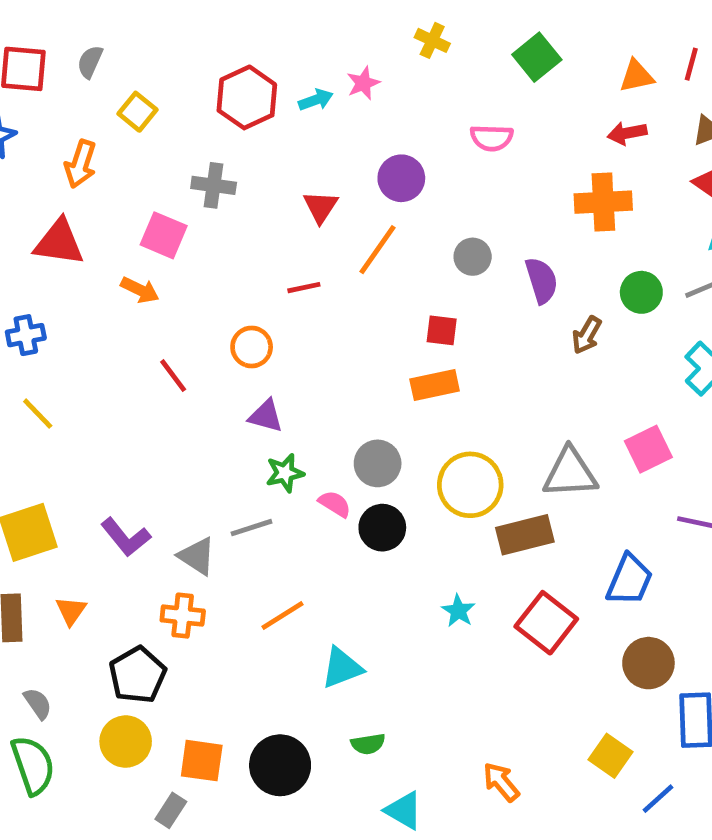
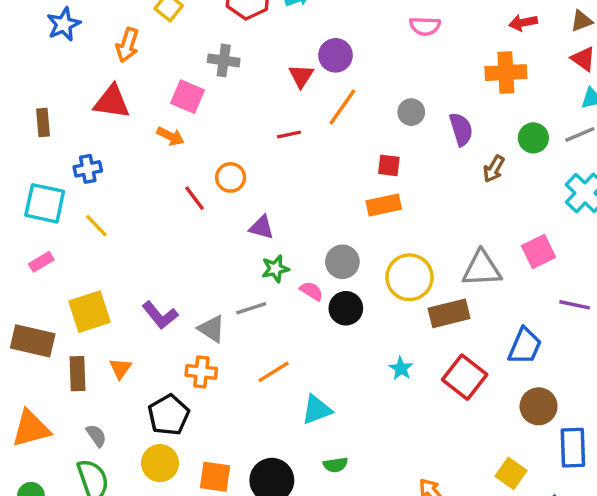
purple circle: (401, 178) -> (336, 55), moved
orange circle: (252, 347) -> (231, 177), moved

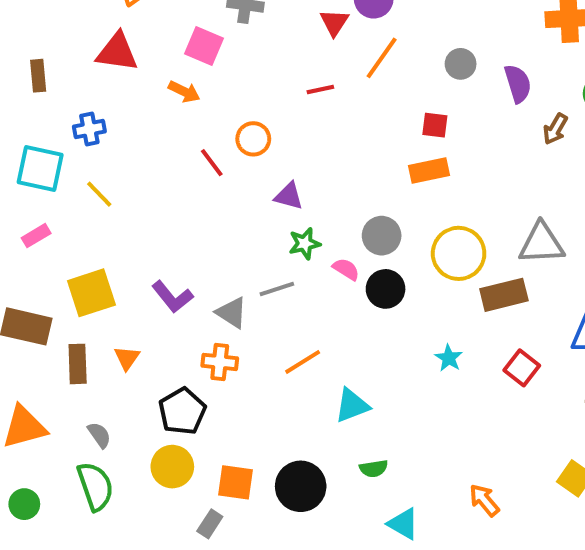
red square: (465, 377) -> (522, 368), size x0.7

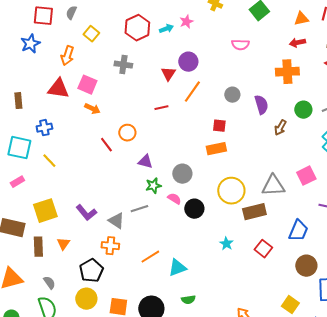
pink square: (204, 46) -> (87, 85), moved
gray circle: (382, 236) -> (182, 174), moved
orange line: (303, 362) -> (150, 257), moved

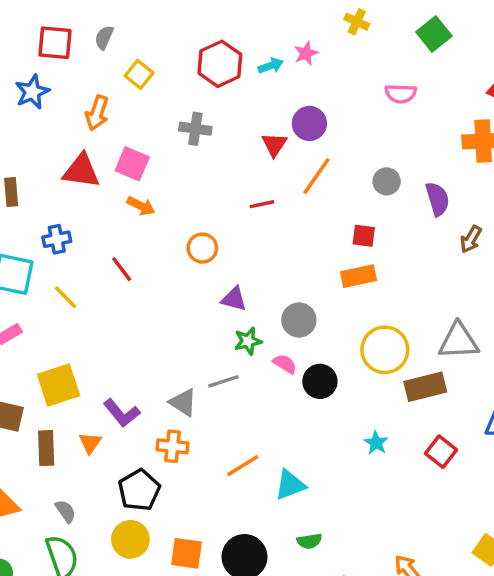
red line: (106, 145) -> (122, 269), moved
purple L-shape: (86, 213) -> (122, 413), moved

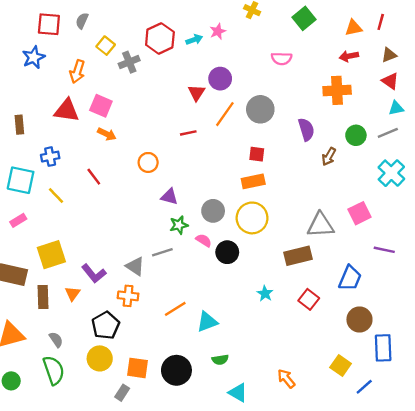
gray cross: (195, 129) -> (129, 62), moved, turned -30
gray circle: (387, 181) -> (260, 109), moved, size x1.5
yellow circle: (385, 350) -> (252, 218), moved

